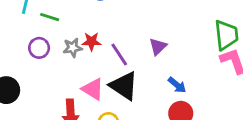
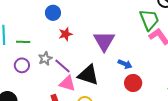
red star: (91, 41) -> (66, 34), moved
purple triangle: (158, 47) -> (104, 41), size x1.6
purple line: (119, 55) -> (63, 66), moved

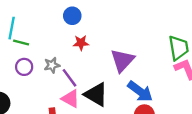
green line: (23, 42) -> (21, 43), moved
blue arrow: (125, 64) -> (140, 91), size x1.6

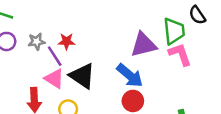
red star: (81, 43) -> (67, 41), moved
purple triangle: (122, 60) -> (144, 45), moved, turned 30

